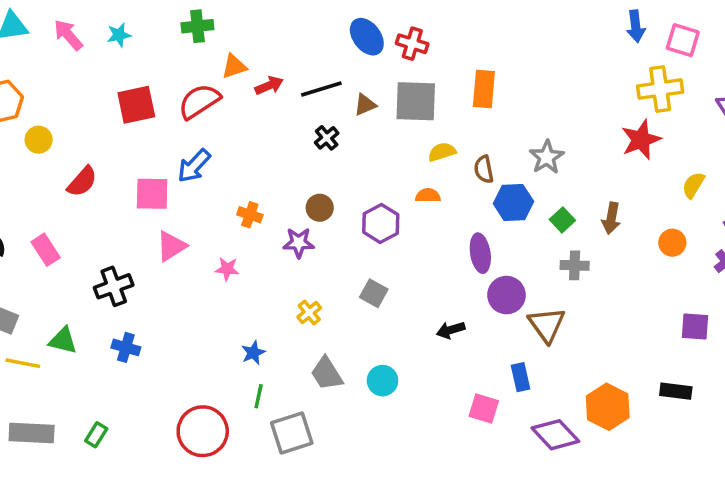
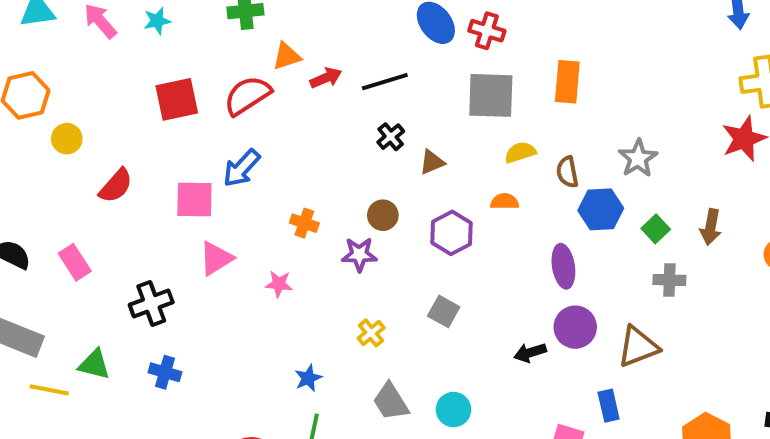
brown triangle: (365, 105) -> (432, 162), moved
purple circle: (506, 295) -> (575, 327), moved
brown triangle: (547, 325) -> (638, 347), turned 45

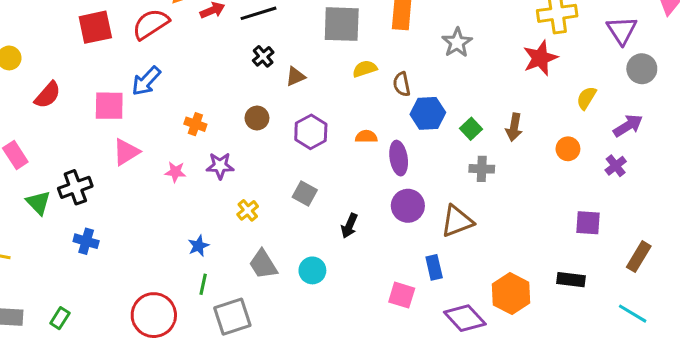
gray star: (638, 158) -> (457, 43), moved
orange semicircle: (505, 201) -> (366, 136), moved
purple star: (359, 254) -> (220, 166), moved
black arrow: (530, 353) -> (349, 226), moved, turned -50
green triangle: (94, 364) -> (38, 203), moved, turned 32

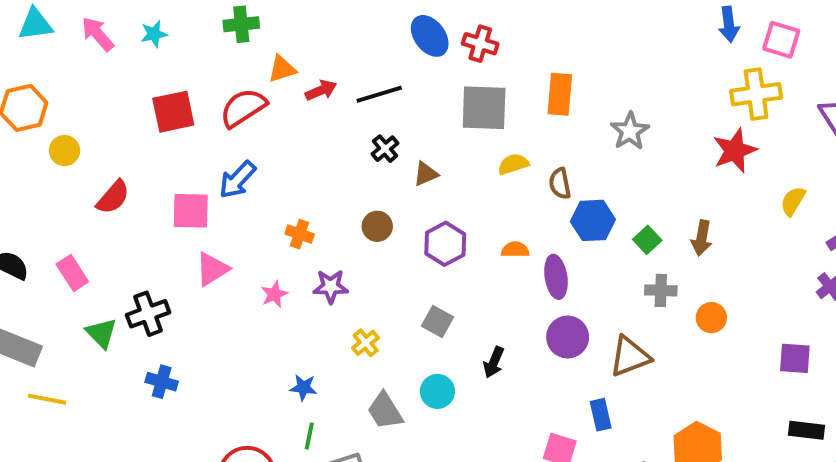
orange circle: (568, 149) -> (711, 318), moved
pink star: (175, 172) -> (274, 294), turned -30
blue star: (198, 246) -> (303, 388), turned 30
cyan circle: (312, 270) -> (437, 391), moved
black rectangle: (571, 280) -> (807, 430), moved

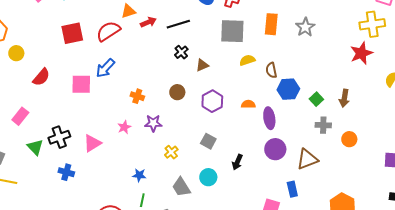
gray star: (630, 131) -> (305, 27), moved
pink triangle: (212, 269) -> (92, 143), moved
pink rectangle: (72, 273) -> (20, 116), turned 72

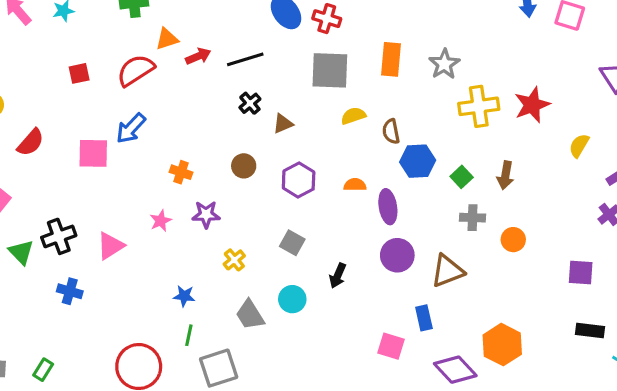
yellow cross: (372, 24) -> (479, 106), moved
red square: (72, 33) -> (79, 73), size x0.6

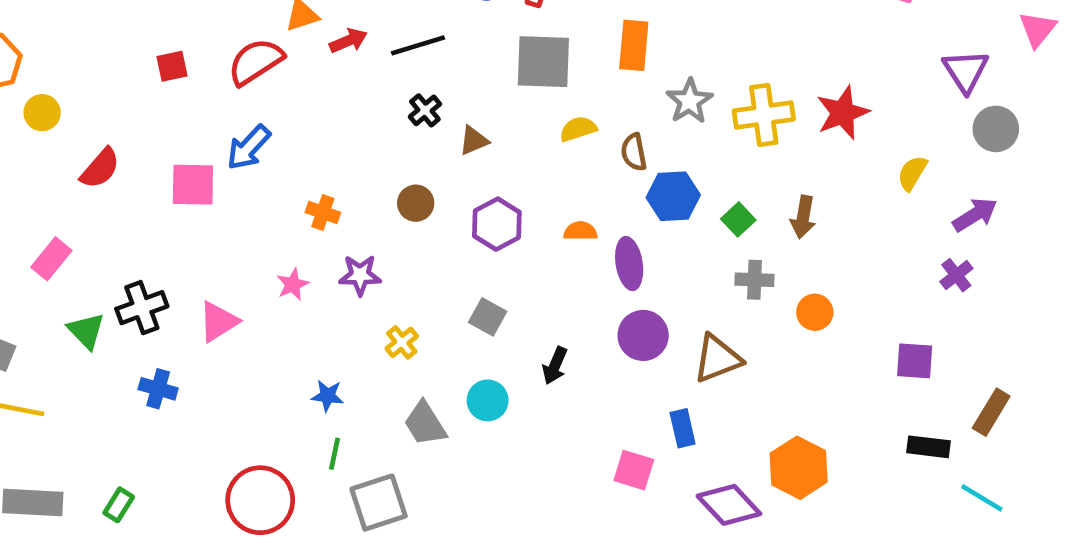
gray star: (444, 64) -> (689, 101), moved

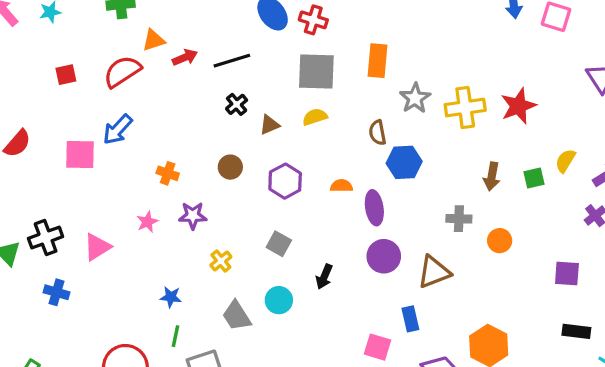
yellow semicircle: (578, 129) -> (315, 117), moved
yellow semicircle: (912, 173) -> (565, 161), moved
green square: (738, 219) -> (534, 178), moved, turned 30

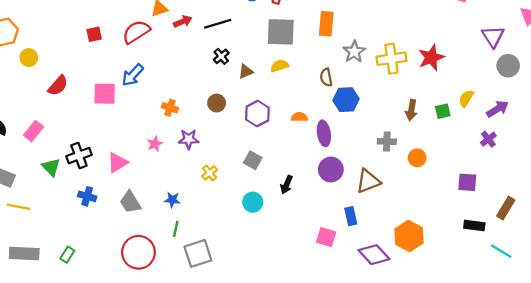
gray trapezoid: (237, 316) -> (130, 202), moved

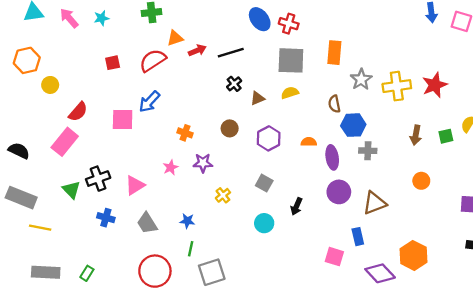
pink rectangle: (34, 131) -> (65, 142), moved, size x1.4
gray cross: (387, 142) -> (368, 151), moved

